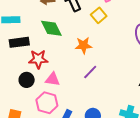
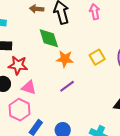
yellow square: (99, 15) -> (97, 57), moved
green diamond: (51, 28) -> (49, 38), moved

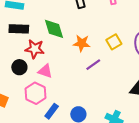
green diamond: (49, 38) -> (54, 29), moved
purple line: (67, 86) -> (93, 65), moved

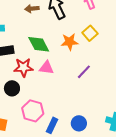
yellow square: (114, 42) -> (90, 33), moved
orange star: (82, 43) -> (70, 42), moved
pink triangle: (45, 71) -> (47, 68), moved

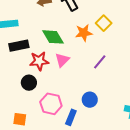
pink triangle: (47, 68) -> (62, 60), turned -49
blue circle: (79, 123) -> (90, 100), moved

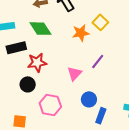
green diamond: (53, 37) -> (40, 29), moved
pink triangle: (62, 60) -> (74, 74), moved
blue rectangle: (71, 117) -> (101, 116), moved

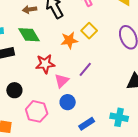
red star: (37, 63) -> (45, 64), moved
blue circle: (89, 99) -> (68, 102), moved
blue rectangle: (101, 116) -> (87, 124), turned 35

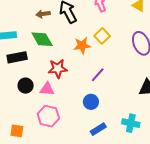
pink triangle: (62, 81) -> (47, 89), moved, turned 49
black circle: (14, 90) -> (26, 86), moved
blue circle: (68, 102) -> (91, 102), moved

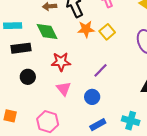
orange star: (82, 45) -> (86, 29), moved
pink triangle: (47, 89) -> (64, 89), moved, turned 42
pink hexagon: (48, 116) -> (48, 122), moved
orange square: (17, 131) -> (10, 116), moved

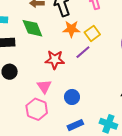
red star: (61, 62) -> (55, 60), moved
purple line: (101, 70) -> (83, 52), moved
pink hexagon: (48, 122) -> (37, 109), moved

